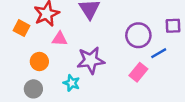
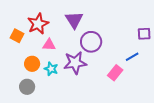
purple circle: (138, 35) -> (91, 42), moved
cyan star: (72, 83) -> (51, 69), moved

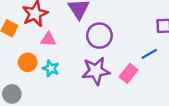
purple star: (75, 63) -> (96, 71), moved
gray circle: (27, 87) -> (12, 94), moved

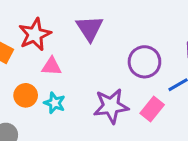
purple circle: (99, 36) -> (144, 62), moved

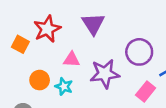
pink triangle: (52, 66) -> (72, 60), moved
purple star: (111, 106) -> (105, 74), moved

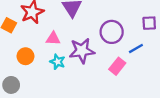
cyan star: (64, 86) -> (58, 62), moved

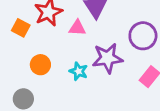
pink triangle: (53, 39) -> (77, 28), moved

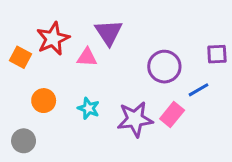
purple star: (107, 58) -> (135, 119), moved

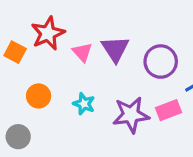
purple triangle: (109, 32) -> (115, 49), moved
pink triangle: (87, 57) -> (82, 52), turned 45
pink rectangle: (172, 115) -> (168, 110), turned 30

